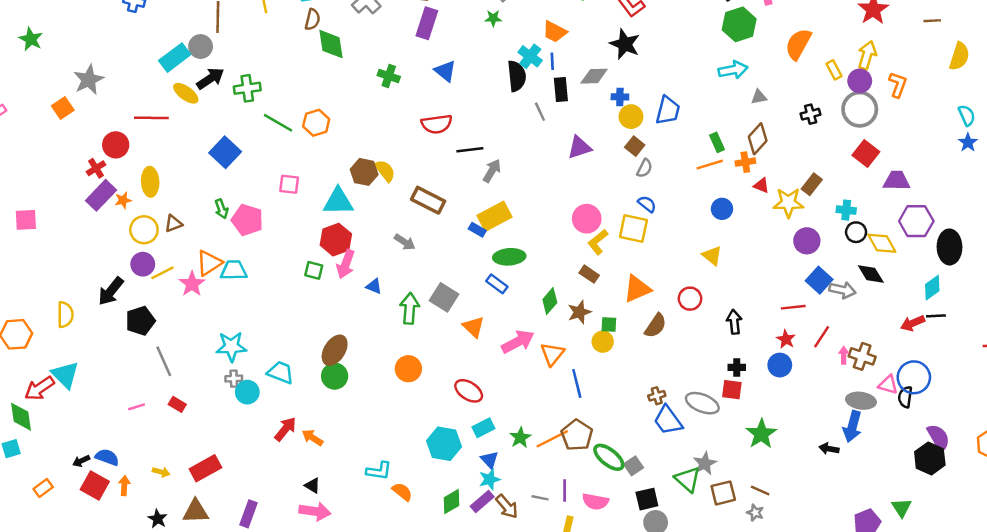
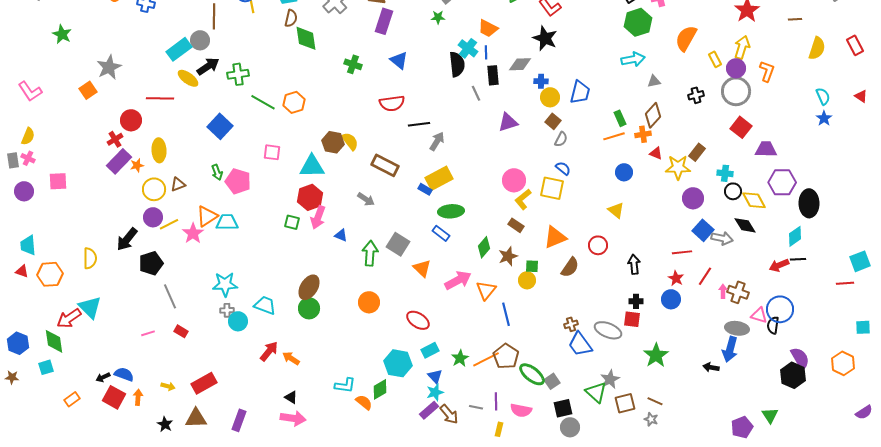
green diamond: (451, 502) -> (380, 389), moved

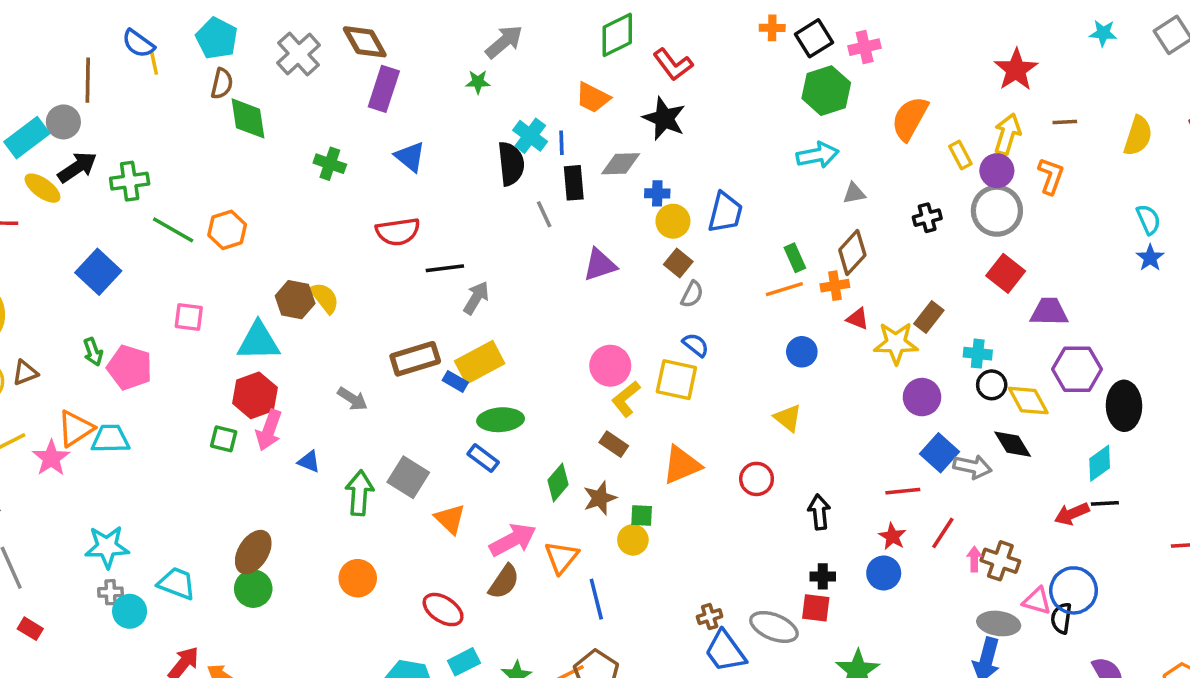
brown line: (795, 19) -> (1065, 122), moved
orange trapezoid: (488, 28) -> (593, 98), moved
brown rectangle: (385, 165) -> (415, 359), moved, turned -44
brown semicircle: (570, 267) -> (504, 582), moved

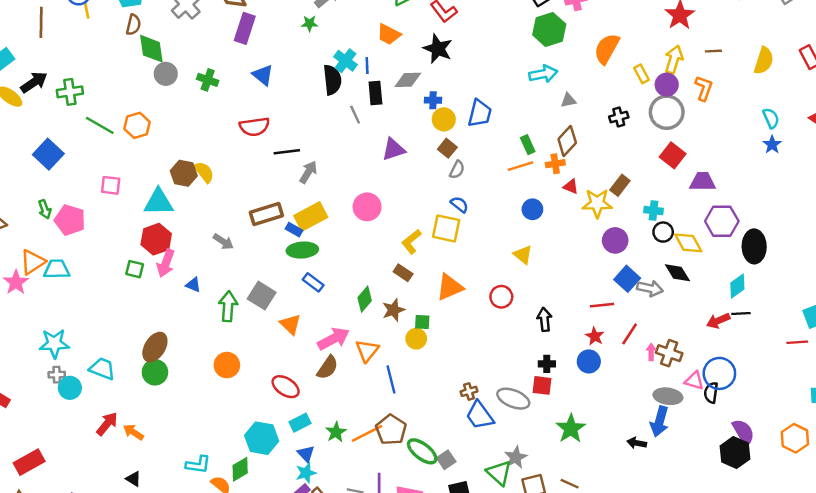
gray circle: (63, 122) -> (166, 74), moved
pink circle: (610, 366) -> (367, 207), moved
green ellipse: (501, 420) -> (302, 250), moved

